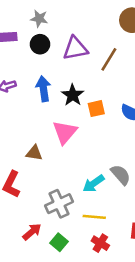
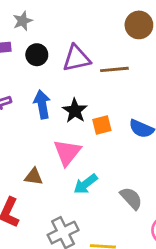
gray star: (39, 19) -> (23, 21), moved, turned -30
brown line: (109, 59) -> (114, 69), turned 55
cyan arrow: (94, 184) -> (85, 184), moved

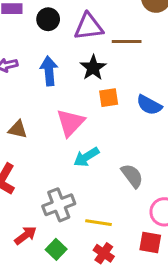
black star: (75, 111) -> (93, 68), moved
brown triangle: (34, 177) -> (18, 129), moved

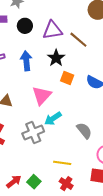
brown line: (127, 42) -> (78, 40), turned 42
orange square: (109, 98) -> (67, 78), turned 32
gray cross: (59, 205) -> (33, 133), moved
red arrow: (26, 235) -> (14, 182), moved

